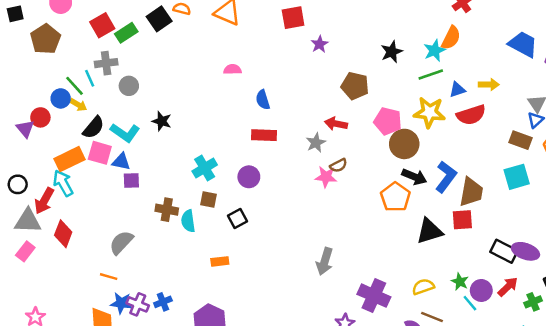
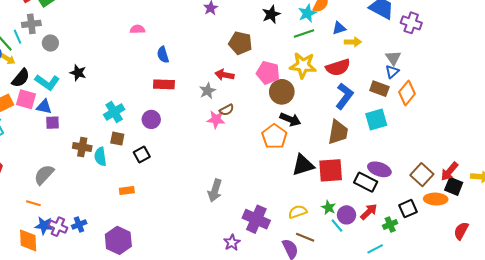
blue triangle: (457, 90) -> (339, 28), moved
blue L-shape: (446, 177) -> (344, 96), moved
red square: (462, 220) -> (331, 170), moved, size x1.4
purple ellipse: (525, 251) -> (379, 169), moved

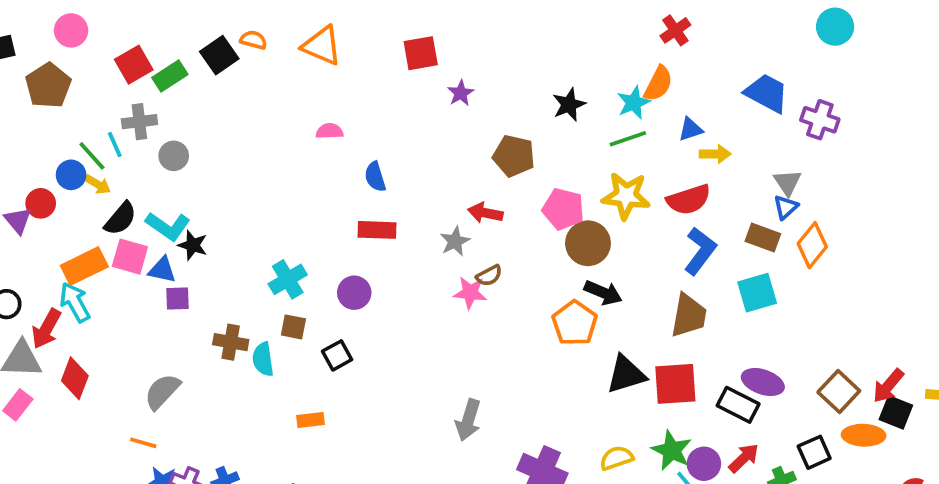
black star: (78, 73) -> (193, 245), moved
green star: (328, 208) -> (672, 450), size x1.5

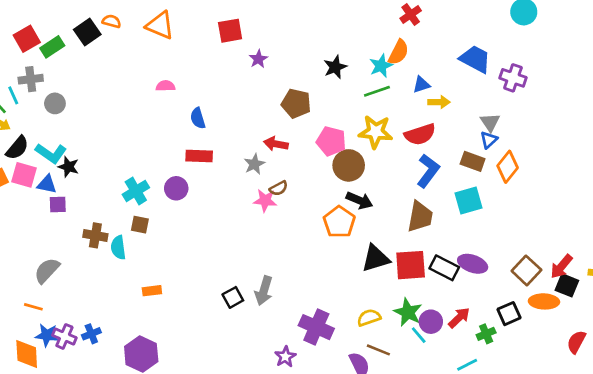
purple circle: (354, 293) -> (176, 188), moved
black square: (337, 355) -> (233, 297), moved
black rectangle: (738, 405) -> (444, 268), moved

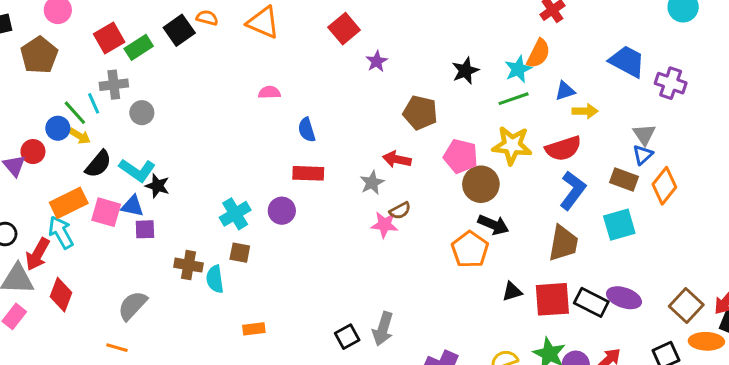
red square: (230, 31) -> (344, 29), turned -30
pink square: (24, 175) -> (106, 212), moved
black triangle: (376, 258) -> (512, 292), size x0.6

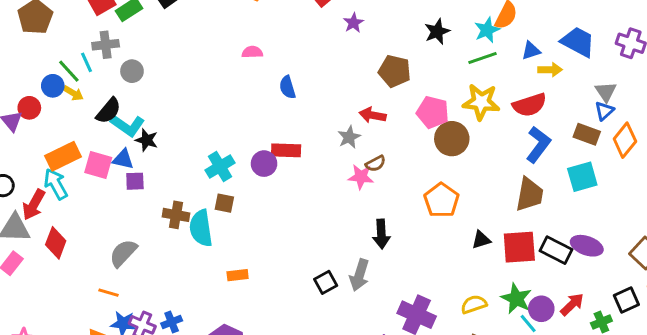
blue trapezoid: (627, 61) -> (578, 42), moved
black semicircle: (98, 164) -> (109, 111), moved
red rectangle: (308, 173) -> (286, 150), moved
black arrow: (493, 225) -> (381, 234), moved, turned 64
cyan semicircle: (215, 279) -> (201, 228), size x1.4

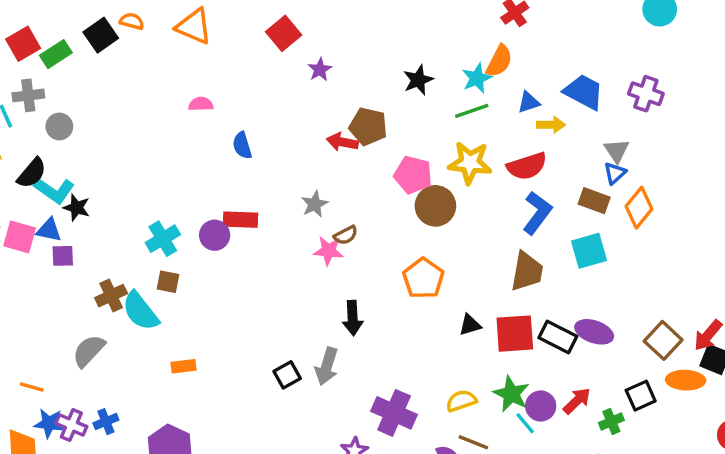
red arrow: (373, 115) -> (342, 142), moved
brown cross: (176, 215) -> (111, 296), turned -35
cyan semicircle: (201, 228) -> (140, 311), turned -30
gray semicircle: (123, 253) -> (89, 351), moved

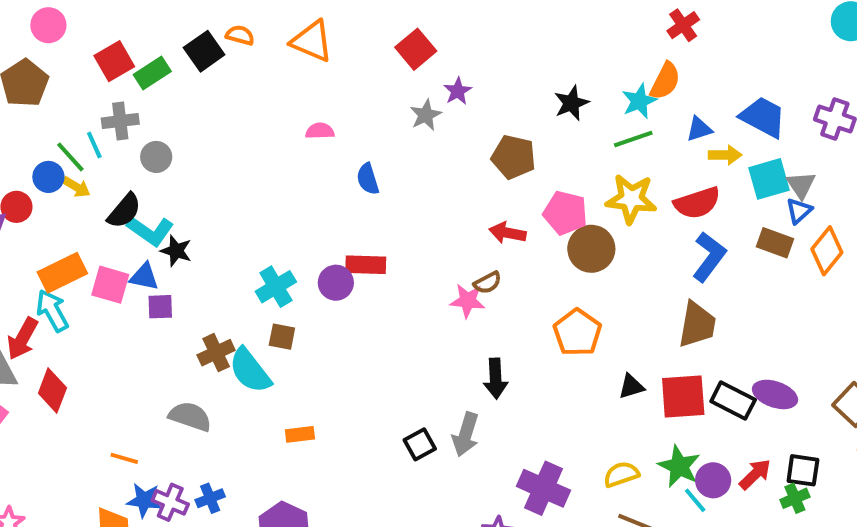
red arrow: (342, 142) -> (508, 233), moved
gray star: (315, 204) -> (426, 115), moved
cyan square: (589, 251) -> (769, 179), moved
gray semicircle: (89, 351) -> (190, 416), turned 66
black square: (641, 396) -> (803, 470), moved, turned 32

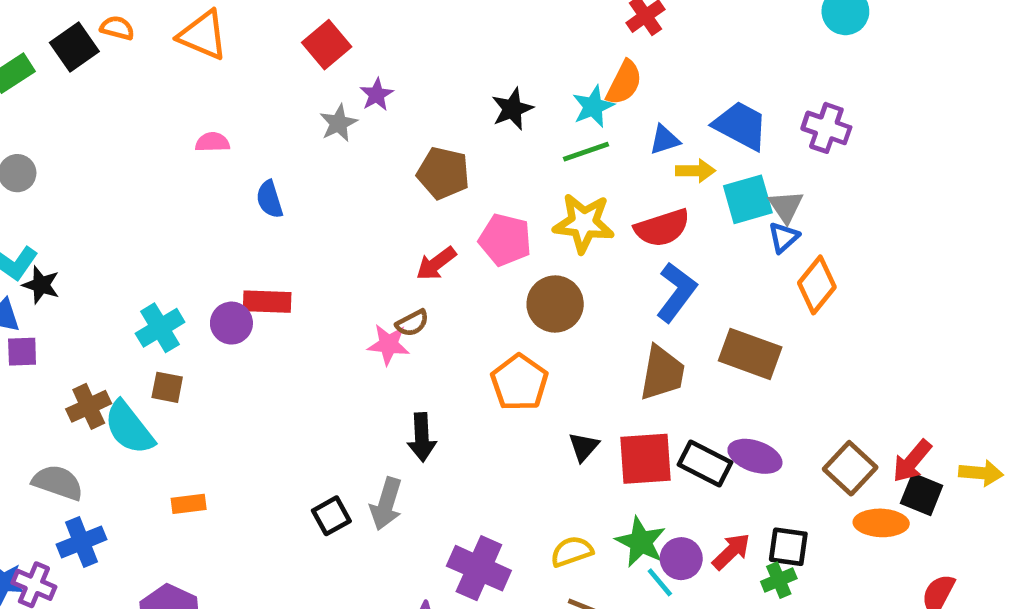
red arrow: (508, 233) -> (436, 264), turned -48
brown rectangle: (775, 243) -> (750, 354), moved, size x1.4
brown circle: (591, 249) -> (555, 304), moved
black triangle: (631, 386) -> (584, 447), turned -32
blue cross: (210, 498) -> (82, 542), moved, size x1.4

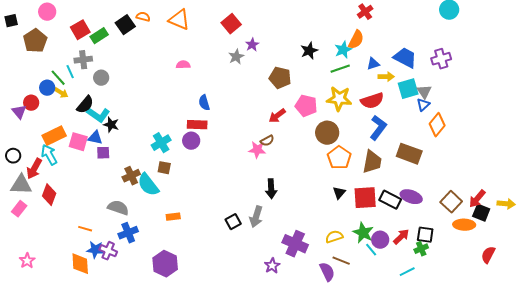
purple cross: (826, 128) -> (441, 59), turned -36
blue semicircle: (270, 199) -> (204, 103), moved
red rectangle: (267, 302) -> (197, 125), moved
orange pentagon: (519, 383) -> (339, 158), moved

